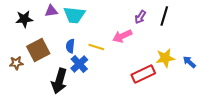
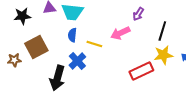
black line: (164, 16) -> (162, 31), moved
blue semicircle: (70, 46) -> (72, 35), moved

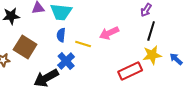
purple arrow: (138, 14) -> (146, 10), moved
brown square: (36, 47) -> (25, 47), turned -30
black arrow: (57, 78) -> (46, 78), turned 45

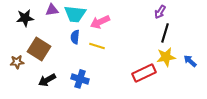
pink arrow: (109, 33) -> (100, 22), moved
blue cross: (66, 61) -> (80, 79), moved, turned -30
black arrow: (46, 78) -> (47, 80), moved, size x0.7

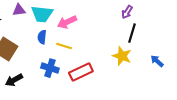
yellow star: (166, 57) -> (122, 56), moved, turned 30
red rectangle: (144, 73) -> (81, 72), moved
blue cross: (80, 79) -> (50, 68), moved

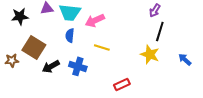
yellow line: (64, 46) -> (102, 47), moved
red rectangle: (81, 72) -> (122, 84), moved, size x0.7
black arrow: (14, 80) -> (51, 66), moved

